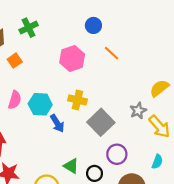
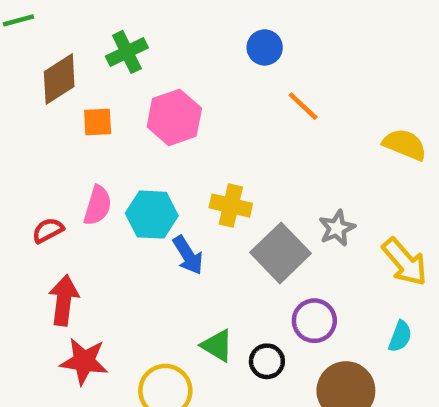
pink hexagon: (72, 58) -> (174, 117), moved
orange square: (15, 61) -> (98, 122), turned 32
yellow semicircle: (159, 88) -> (405, 145), moved, turned 60
gray star: (138, 111) -> (337, 228), moved

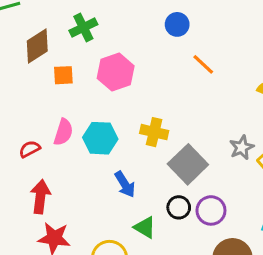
gray star: (337, 228) -> (242, 147), moved
blue arrow: (188, 255) -> (125, 184), moved
black circle: (267, 361) -> (179, 207), moved

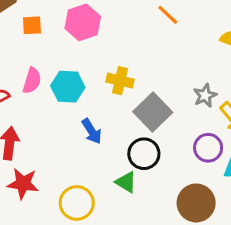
black circle: (179, 207) -> (144, 154), size x1.4
purple circle: (211, 210) -> (208, 148), moved
green triangle: (145, 227) -> (126, 182), moved

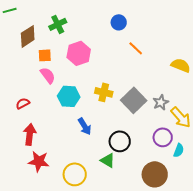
pink semicircle: (32, 81) -> (48, 75), moved, turned -54
gray square: (153, 112) -> (134, 100), moved

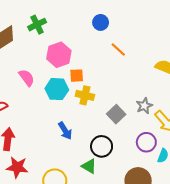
orange square: (45, 55) -> (77, 76), moved
cyan hexagon: (69, 96) -> (57, 89), moved
gray square: (134, 100) -> (116, 114), moved, size x0.7

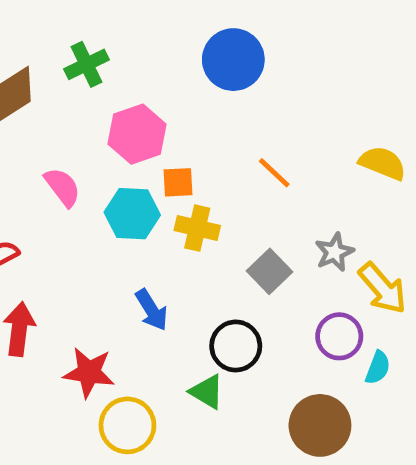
blue circle: (101, 22) -> (233, 60), size x1.6
orange line: (118, 50) -> (274, 173), moved
red star: (17, 167) -> (89, 372), moved

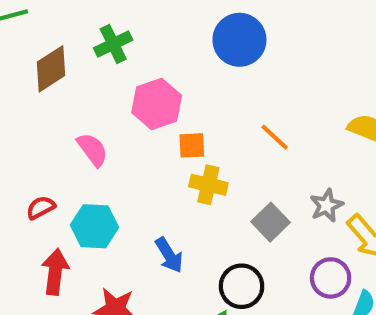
cyan hexagon: (132, 214) -> (95, 226), moved

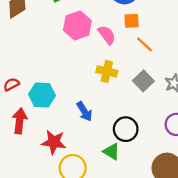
orange square: (192, 145) -> (132, 21), moved
pink semicircle: (92, 150) -> (107, 35), moved
gray square: (271, 222) -> (143, 81), moved

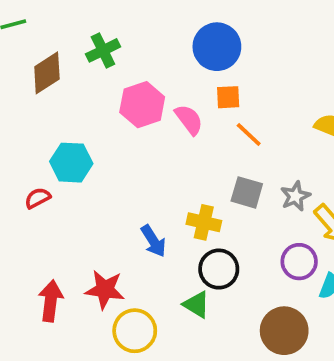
yellow cross: (107, 71) -> (204, 222), moved
gray square: (143, 81) -> (247, 192), turned -30
cyan hexagon: (42, 95) -> (71, 163), moved
red arrow: (20, 121) -> (51, 301), moved

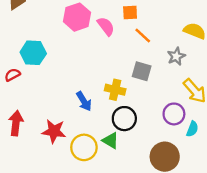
gray star: (295, 196) -> (176, 56), moved
red arrow: (51, 301) -> (16, 123), moved
yellow circle: (135, 331) -> (84, 147), moved

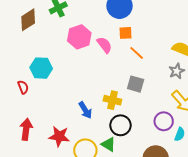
gray star: (176, 56) -> (177, 71), moved
red semicircle: (12, 75) -> (23, 87), turned 96

